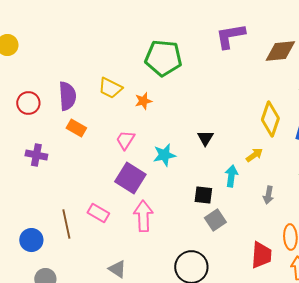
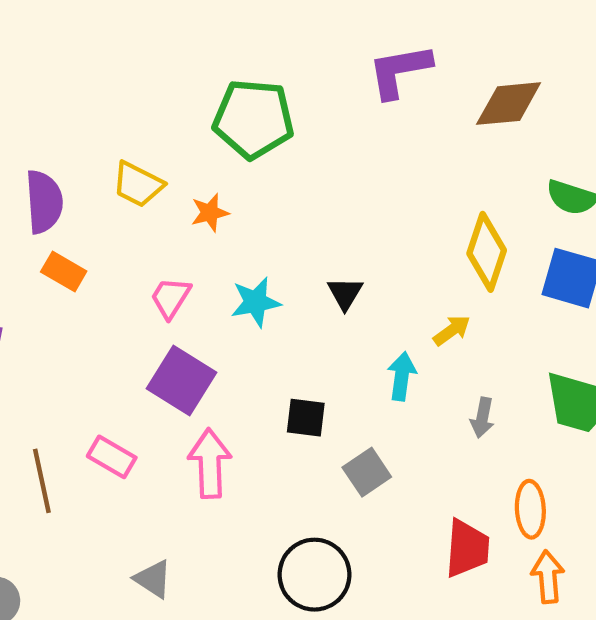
cyan star: (164, 155) -> (256, 302), moved
black square: (203, 195) -> (306, 418), moved

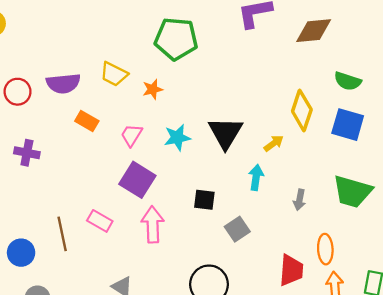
purple semicircle: (44, 202) -> (63, 83), turned 88
orange rectangle: (64, 272) -> (87, 121), moved
black triangle: (345, 293) -> (225, 133), size x1.8
yellow arrow: (452, 330) -> (274, 143), moved

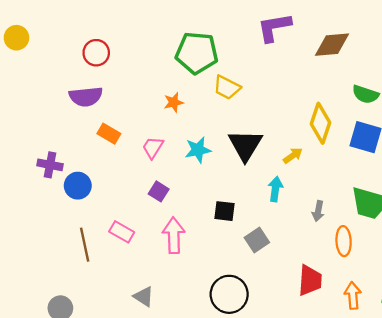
yellow trapezoid: (114, 74) -> (227, 87), moved
red circle: (18, 92) -> (96, 53), moved
purple square: (137, 180) -> (159, 191), size x0.6
orange ellipse: (325, 249) -> (344, 241), moved
blue circle: (21, 253) -> (78, 186), moved

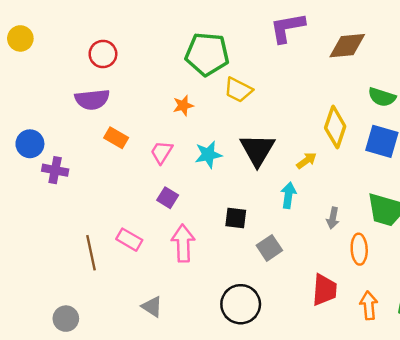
blue circle: (78, 186) -> (30, 144), moved

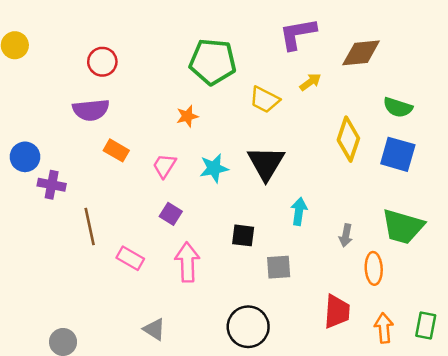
yellow trapezoid: (238, 90) -> (265, 100), moved
yellow arrow: (306, 161) -> (310, 82), moved
gray square: (269, 248) -> (279, 267), turned 30
brown line: (91, 253) -> (90, 227), moved

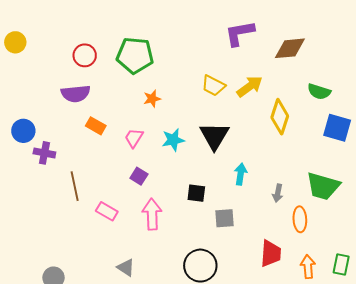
green pentagon: (213, 62) -> (135, 55), moved
yellow arrow: (310, 82) -> (250, 87), moved, size x1.5
blue square: (398, 154) -> (337, 128), moved

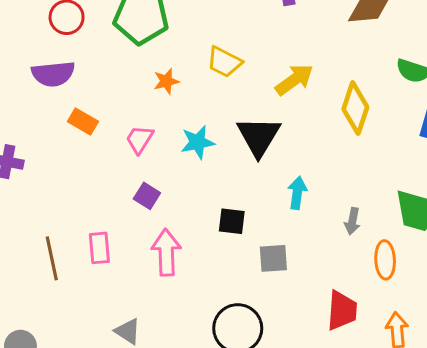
yellow trapezoid: (213, 86) -> (224, 62), moved
yellow arrow: (250, 87) -> (294, 80), moved
brown line: (75, 186) -> (52, 258), moved
pink rectangle: (107, 211) -> (99, 248), turned 55

